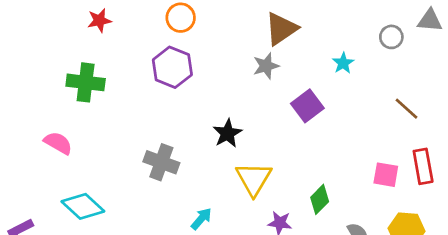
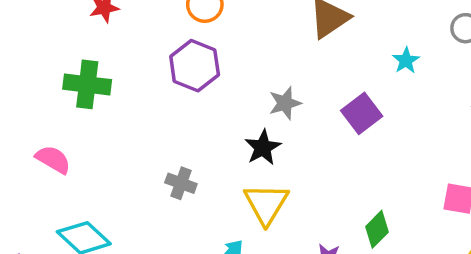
gray star: (266, 66) -> (285, 103), moved
gray cross: (161, 162) -> (181, 183), size x0.7
yellow triangle: (254, 179) -> (266, 204), moved

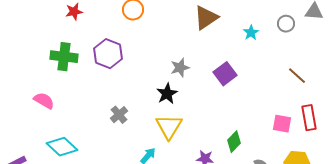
cyan star: (406, 61) -> (251, 33), moved
purple hexagon: (195, 66) -> (108, 54), moved
gray cross: (181, 183) -> (119, 115), turned 30

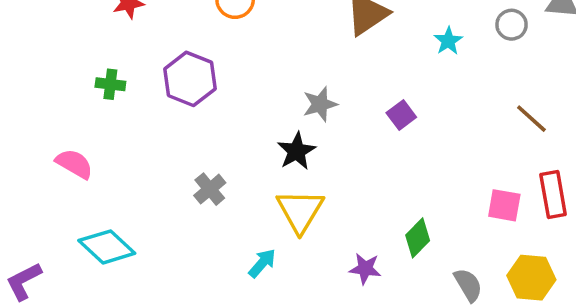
green cross: (64, 57) -> (110, 84), size x0.6
purple square: (225, 74) -> (401, 115), size x0.7

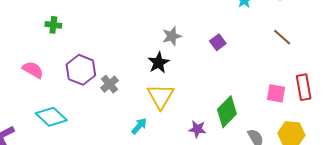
purple hexagon: (190, 79) -> (81, 70), moved
brown line: (531, 119) -> (282, 37), moved
green diamond: (418, 238) -> (227, 112), size x1.4

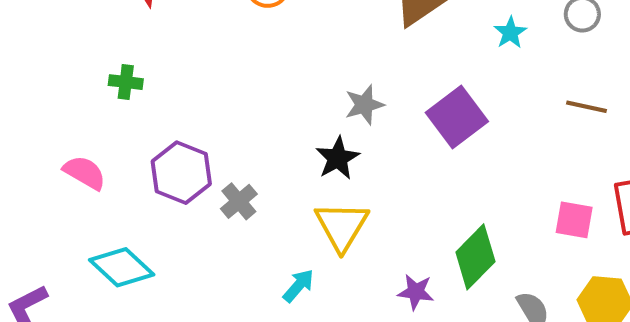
brown line: (282, 37) -> (586, 107), turned -30
purple square: (218, 42) -> (457, 117), size x1.8

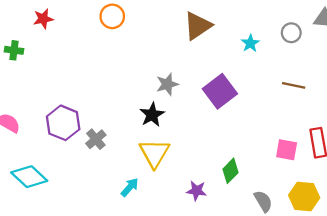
green cross: (126, 82) -> (14, 50), moved
green diamond: (475, 257) -> (230, 171), size x0.7

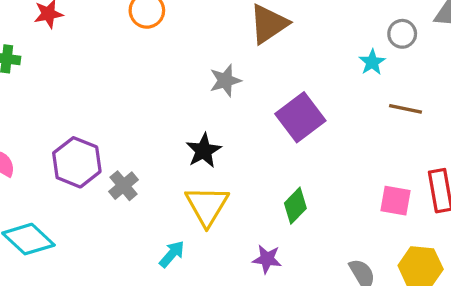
cyan star: (250, 43) -> (372, 62), moved
gray star: (167, 84) -> (225, 81), moved
green diamond: (230, 171) -> (295, 206), moved

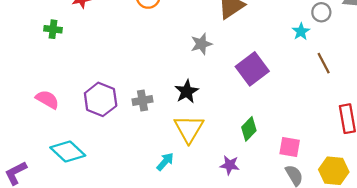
brown line: (406, 109) -> (324, 63), turned 50
gray cross: (124, 186) -> (142, 101), moved, turned 30
pink square: (395, 201) -> (290, 147), moved

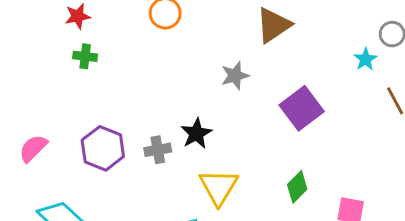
green cross: (53, 29) -> (85, 56), moved
black star: (187, 91) -> (196, 133), moved
pink semicircle: (47, 99) -> (33, 148), turned -75

